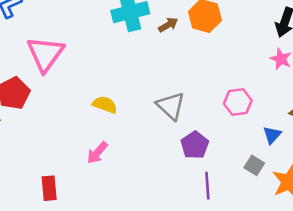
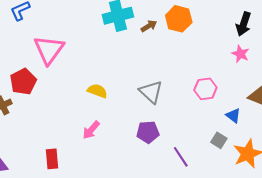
blue triangle: (272, 135) -> (233, 116), turned -35
purple pentagon: (195, 145) -> (148, 132), moved, turned 30
purple line: (207, 186) -> (181, 157), turned -30

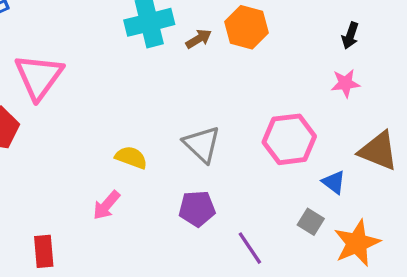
black arrow: (244, 24) -> (350, 36), size x0.7
pink star: (240, 54) -> (345, 83), turned -30
pink hexagon: (205, 89) -> (289, 139), size x1.4
yellow semicircle: (97, 91) -> (131, 157), moved

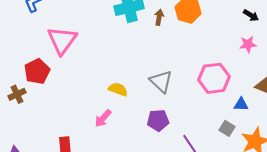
black arrow: (350, 36) -> (251, 15), turned -77
brown arrow: (199, 39) -> (159, 17), turned -49
blue triangle: (334, 182) -> (241, 104), turned -35

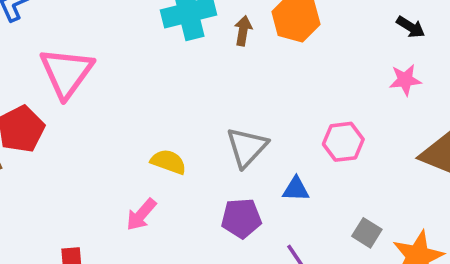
pink hexagon: (214, 78) -> (343, 142), size x0.7
gray triangle: (161, 81) -> (247, 147), turned 30
blue triangle: (241, 104) -> (296, 189), moved

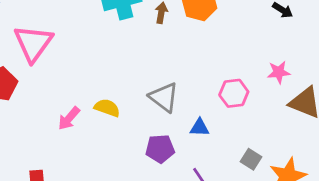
pink star: (405, 80) -> (279, 72), moved
gray triangle: (247, 147) -> (164, 97), turned -36
pink arrow: (141, 215) -> (69, 118), moved

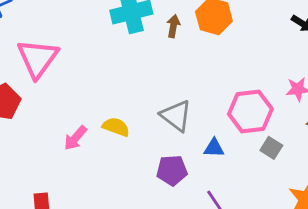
pink hexagon: (234, 93) -> (250, 112), size x1.4
gray square: (251, 159) -> (271, 148), moved

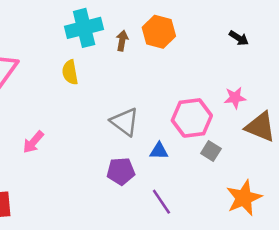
yellow semicircle: (116, 127) -> (70, 72), moved, turned -120

